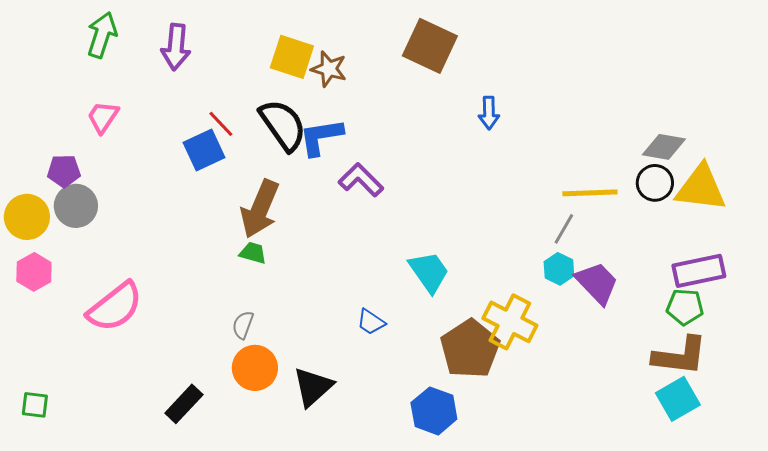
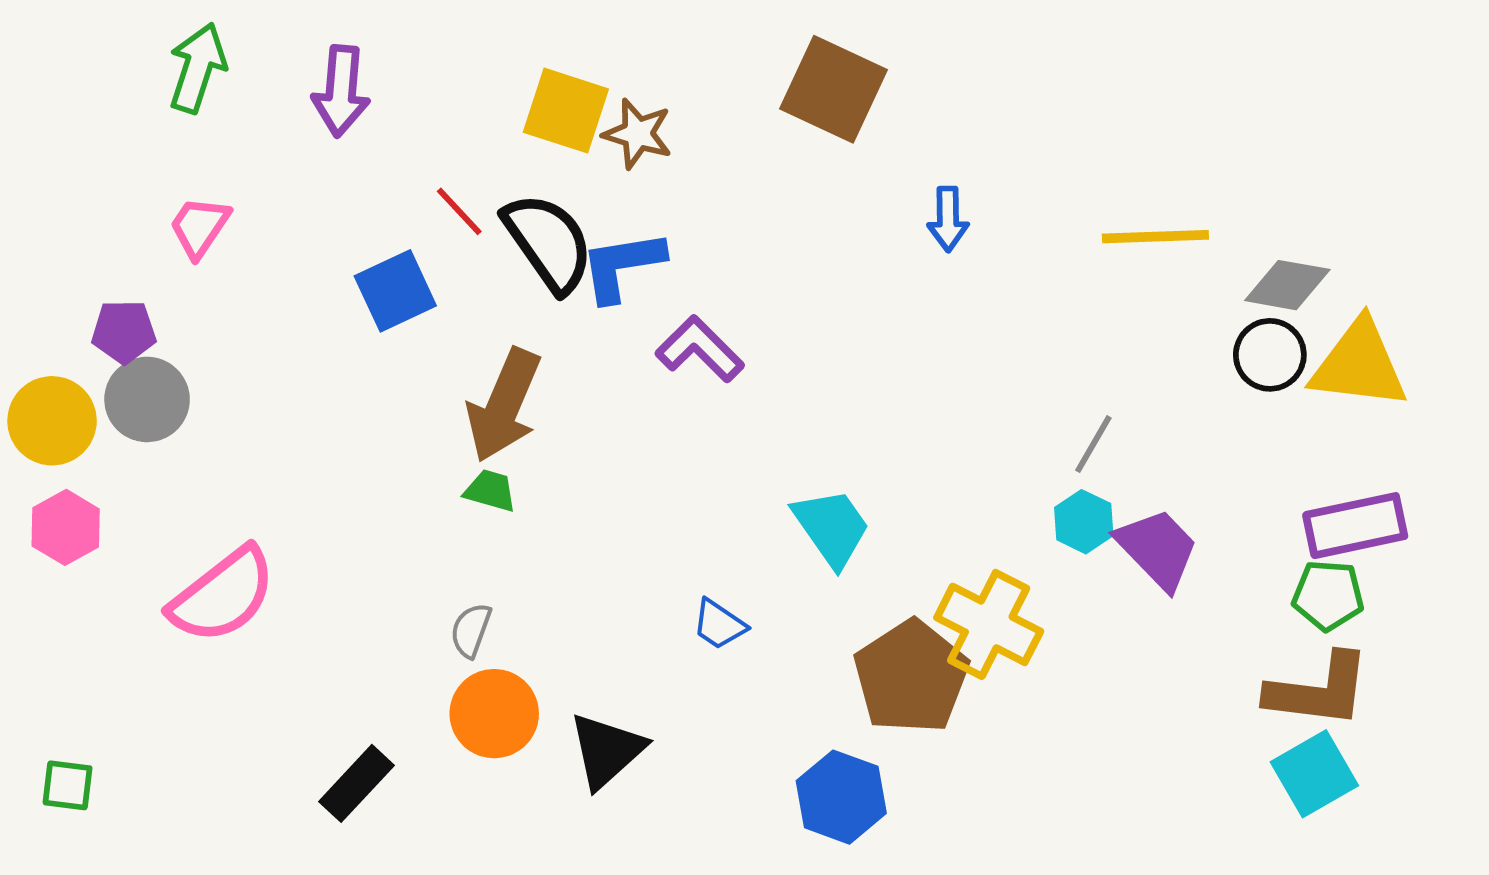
red line: (221, 124) -> (459, 211), moved
yellow line: (590, 193) -> (1155, 237), moved

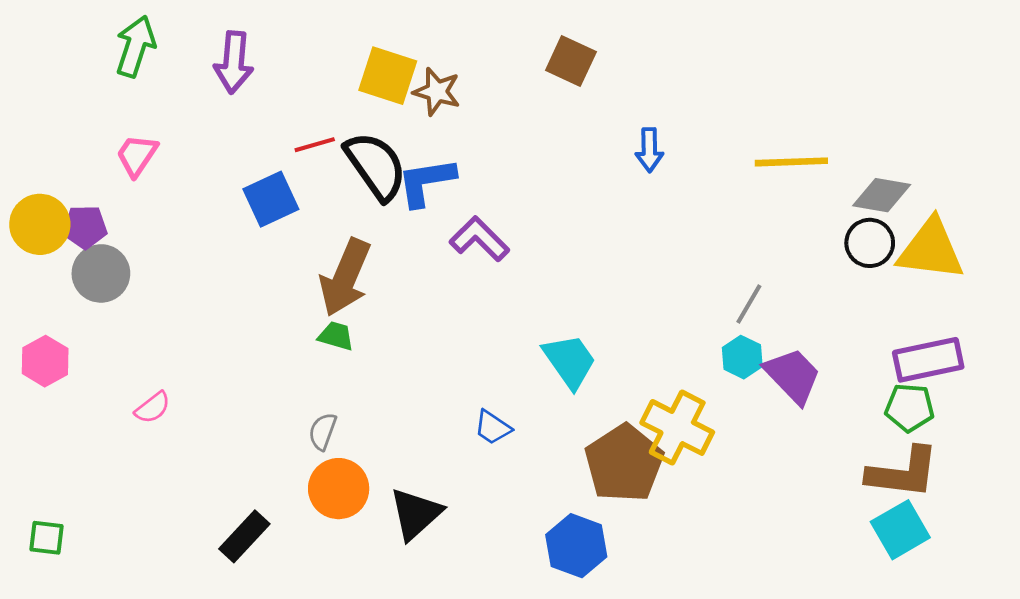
brown square: (834, 89) -> (571, 61), size x0.7
red line: (459, 211) -> (315, 145), turned -63
yellow circle: (52, 421) -> (40, 224), moved
pink semicircle: (223, 595) -> (153, 408), size x0.5

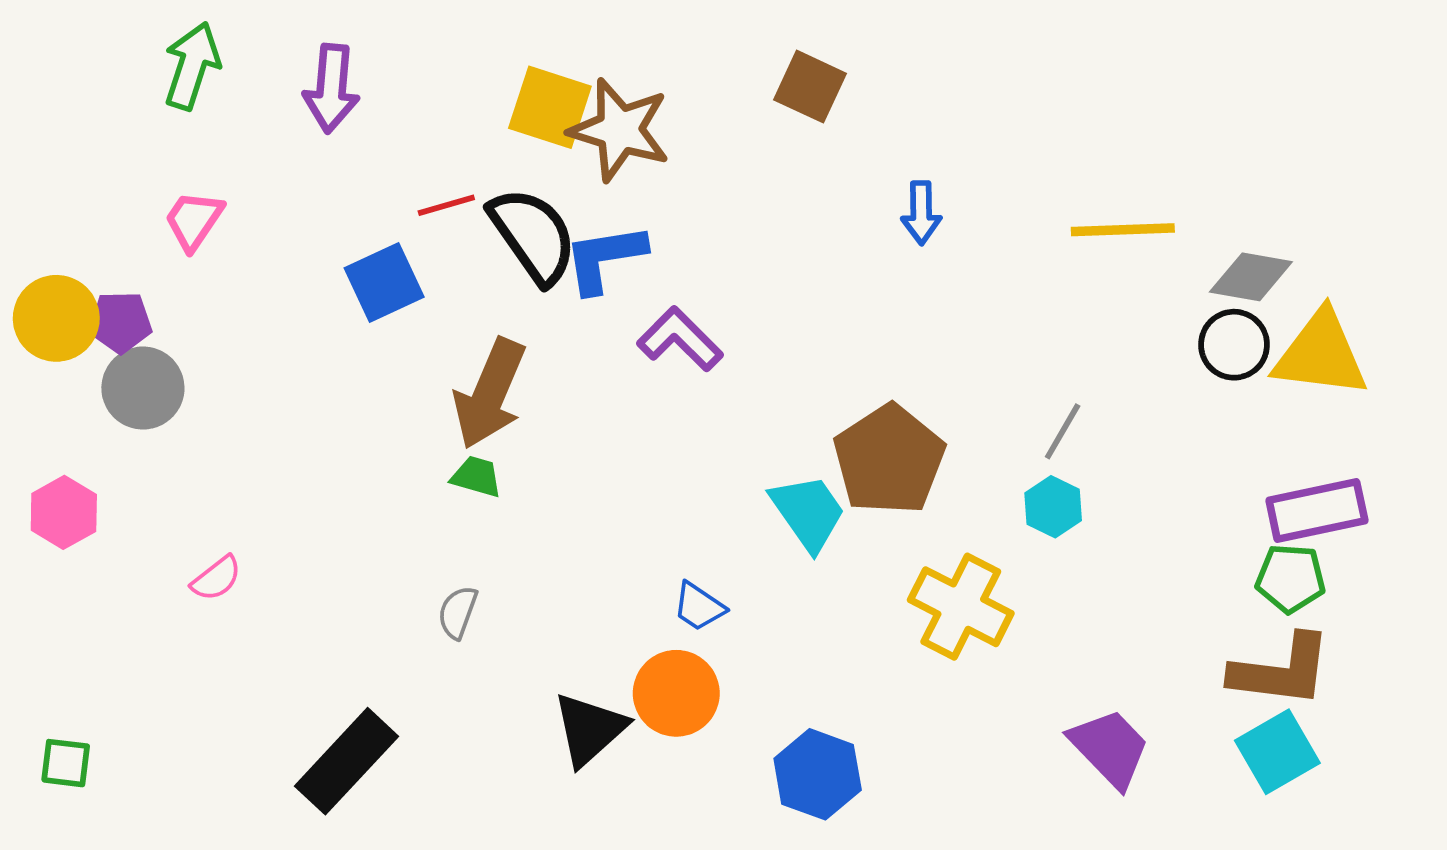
brown star: (437, 92) -> (620, 130), size x1.5
purple trapezoid: (793, 376) -> (1110, 748), moved
brown pentagon: (624, 463) -> (889, 460), moved
orange circle: (339, 489) -> (676, 693), moved
black rectangle: (244, 536) -> (346, 761), size x1.4

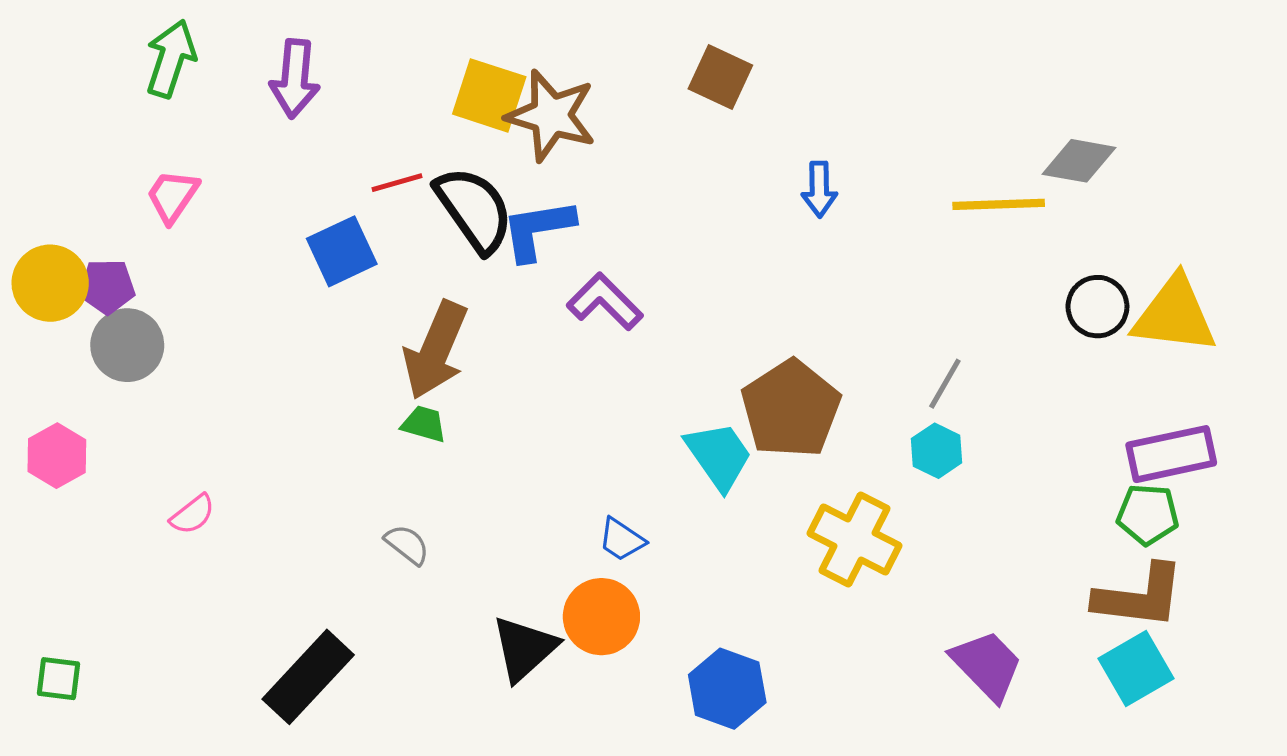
gray diamond: (1251, 277) -> (1079, 161), moved
gray semicircle: (458, 612) -> (407, 545), turned 108

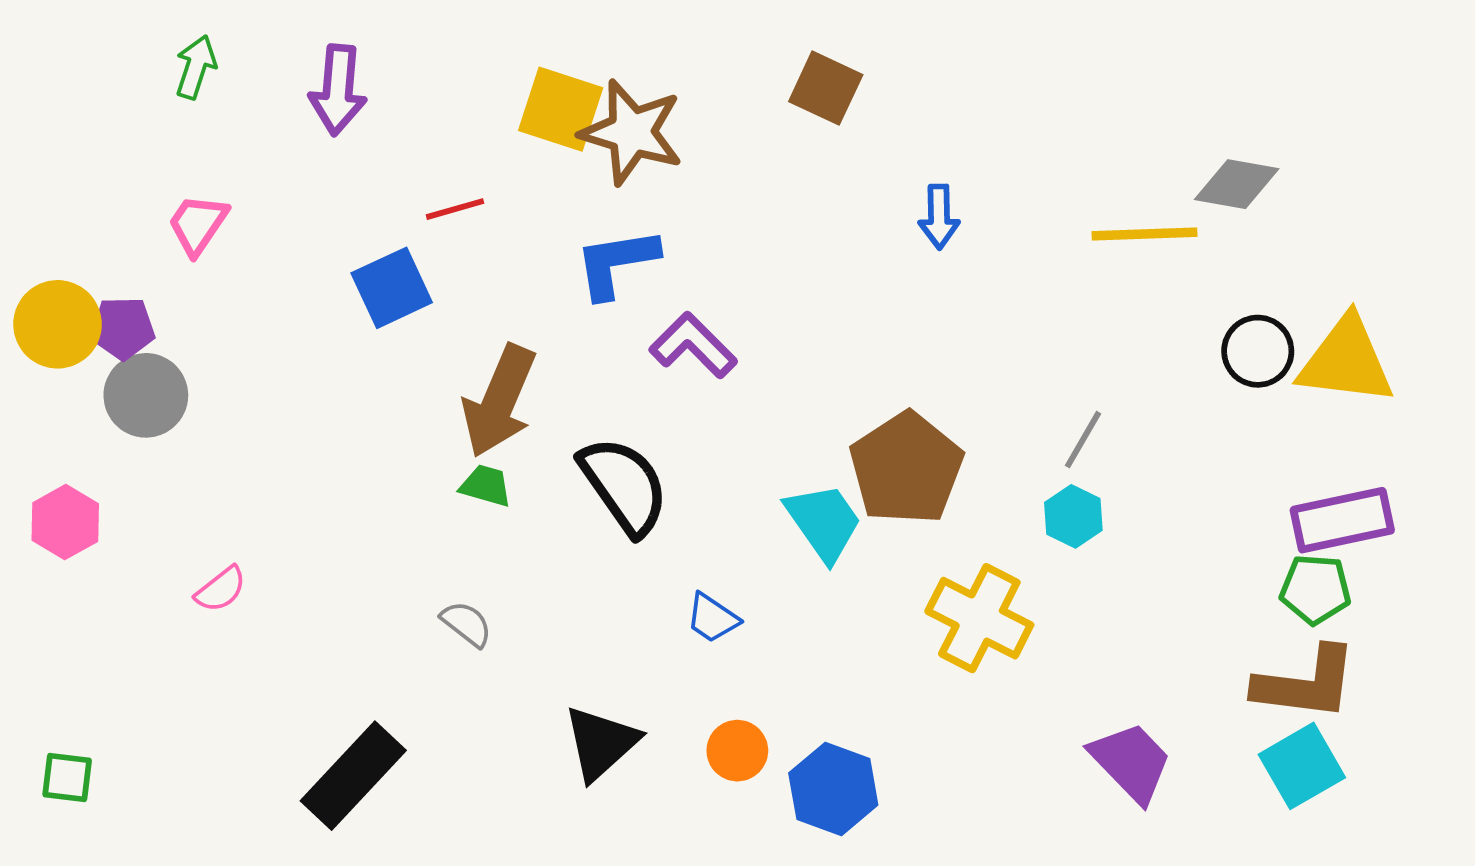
green arrow: (171, 59) -> (196, 67), size x0.7
black semicircle: (474, 209) -> (624, 486), moved
orange circle: (601, 617) -> (737, 751), moved, size x0.7

